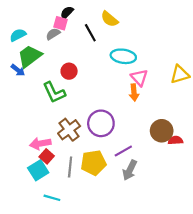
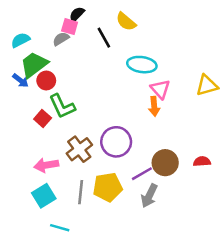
red circle: (69, 71) -> (46, 81), moved
brown circle: (162, 131) -> (165, 163), moved
red square: (47, 156) -> (43, 119), moved

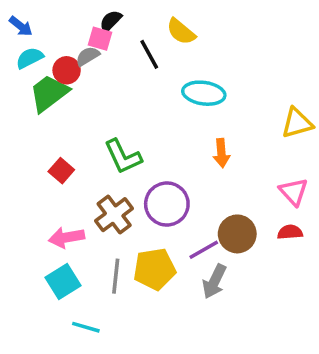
blue arrow: (20, 81) -> (21, 26), moved
red circle: (46, 81) -> (67, 70), moved
pink triangle: (160, 89) -> (294, 192), moved
green L-shape: (62, 106) -> (123, 157), moved

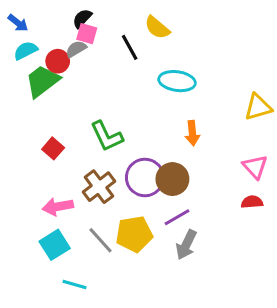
black semicircle: (111, 21) -> (82, 18), moved
brown circle: (237, 234) -> (172, 179), moved
gray line: (116, 276) -> (101, 240), turned -48

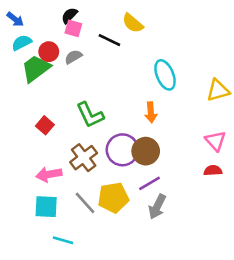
black line: (130, 47) -> (109, 40), turned -35
gray semicircle: (76, 49) -> (73, 57), moved
cyan ellipse: (177, 81) -> (165, 75), moved, turned 60
orange arrow: (192, 133) -> (151, 112), moved
cyan square: (55, 245) -> (46, 207), turned 35

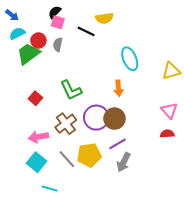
yellow semicircle: (133, 23) -> (104, 18), turned -48
gray semicircle: (73, 57) -> (58, 45), turned -48
cyan square: (46, 207) -> (36, 162), turned 36

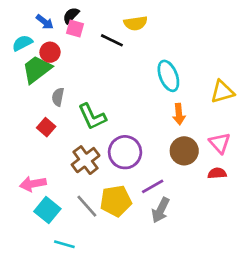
blue arrow: (12, 15) -> (45, 22), moved
gray semicircle: (58, 45) -> (58, 97), moved
orange arrow: (119, 88) -> (179, 114), moved
brown circle: (114, 119) -> (184, 151), moved
pink arrow: (38, 137) -> (33, 184), moved

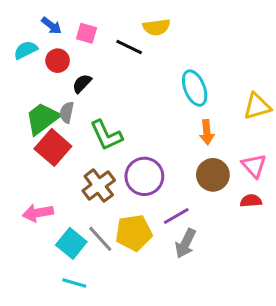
black semicircle: (71, 15) -> (82, 83), moved
green trapezoid: (37, 69) -> (42, 119), moved
red square: (46, 127) -> (53, 147), size x1.6
cyan square: (47, 210) -> (71, 243), moved

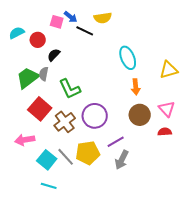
blue arrow: (51, 26) -> (71, 17), moved
red square: (53, 147) -> (40, 109), moved

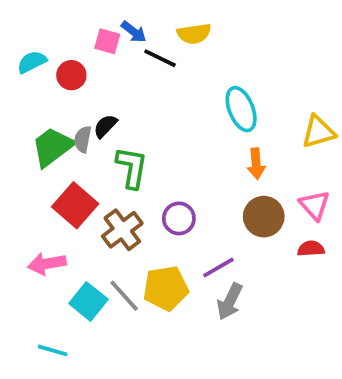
black semicircle: (54, 55) -> (105, 126), moved
green L-shape: (70, 89) -> (132, 168), turned -145
purple circle: (95, 116) -> (179, 218), size x0.7
cyan line: (49, 186) -> (53, 350), moved

